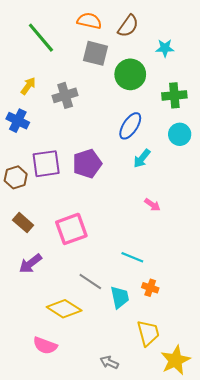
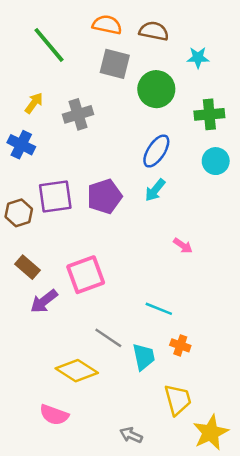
brown semicircle: (128, 26) -> (154, 31), turned -115
cyan arrow: (142, 158) -> (155, 190), moved
purple arrow: (30, 264) -> (44, 301), moved

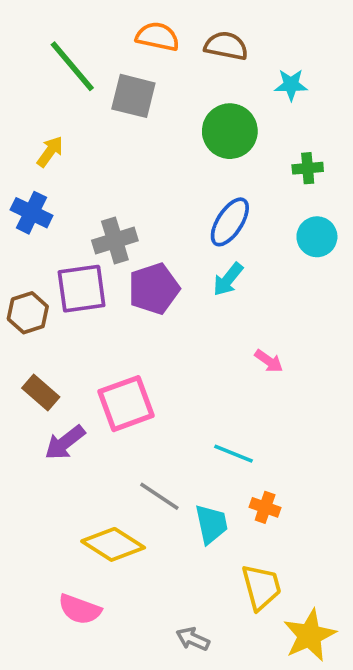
gray square: (115, 64) -> (133, 96), moved
gray cross: (78, 114) -> (115, 240), moved
green cross: (209, 114) -> (308, 168), size x0.7

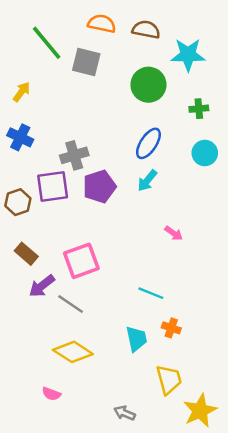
cyan star: (291, 85) -> (188, 55), size x1.6
yellow arrow: (50, 152) -> (21, 92), moved
gray line: (159, 496) -> (71, 304), moved
pink semicircle: (80, 609) -> (51, 394), size x0.7

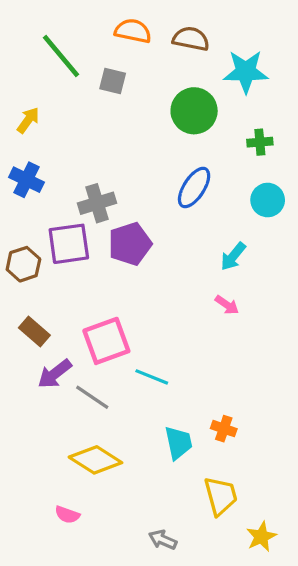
gray square: (86, 62) -> (113, 81), size x0.7
cyan arrow: (147, 181) -> (233, 256), moved
cyan line: (151, 293) -> (152, 377), moved
yellow star: (200, 411) -> (261, 537), size x0.7

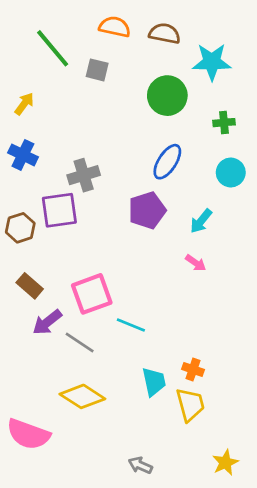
purple pentagon: (130, 244) -> (147, 210), moved
yellow trapezoid: (221, 496) -> (190, 405), moved
pink semicircle: (67, 515) -> (28, 434), moved, size x2.0

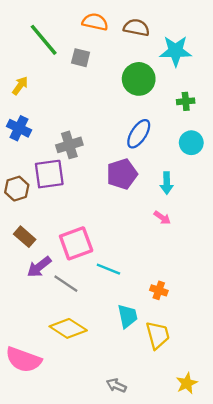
cyan arrow: (201, 221) -> (167, 183), turned -40
orange cross: (193, 369) -> (159, 290), moved

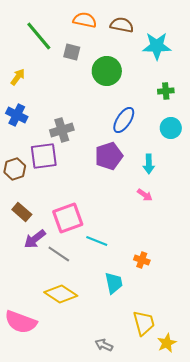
green circle: (139, 79) -> (107, 71), moved
yellow trapezoid: (158, 335) -> (144, 323), moved

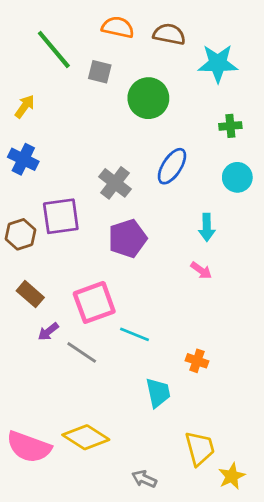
gray cross: (62, 130) -> (115, 183), moved, turned -35
purple pentagon: (109, 156) -> (128, 238), moved
purple arrow: (35, 239) -> (48, 332), size x0.7
yellow diamond: (61, 294) -> (86, 437), moved

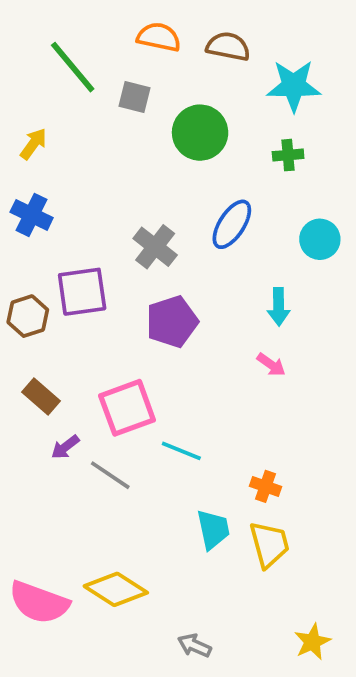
green cross: (230, 126) -> (288, 155), moved
yellow trapezoid: (200, 448) -> (269, 544), moved

